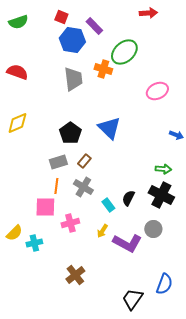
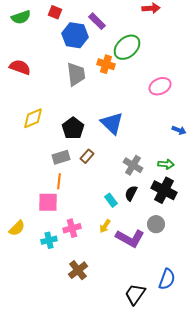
red square: (61, 17) -> (55, 12), moved
yellow diamond: (17, 123) -> (33, 118), moved
gray cross: (83, 187) -> (133, 165), moved
pink cross: (70, 223) -> (72, 228), moved
cyan cross: (34, 243) -> (49, 240), moved

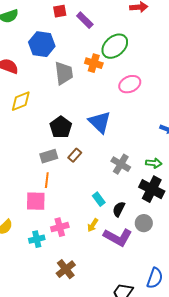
red square: (55, 12) -> (60, 11), moved, turned -32
blue hexagon: (75, 35) -> (42, 44), moved
pink ellipse: (160, 86) -> (130, 84), moved
yellow diamond: (33, 118) -> (21, 101), moved
black semicircle: (131, 193) -> (119, 209), moved

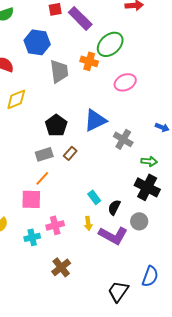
purple rectangle: (85, 20) -> (80, 18), size x1.4
blue triangle: (100, 122) -> (95, 120), turned 50
gray cross: (121, 164) -> (123, 139), moved
orange line: (47, 180) -> (42, 178), turned 35
yellow arrow: (93, 225) -> (88, 223), turned -40

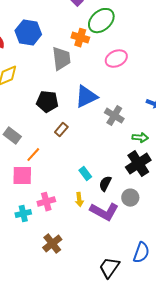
blue hexagon: (37, 42) -> (28, 33), moved
gray trapezoid: (59, 71) -> (61, 59), moved
black pentagon: (56, 125) -> (47, 102), turned -30
gray rectangle: (44, 154) -> (12, 136), moved, turned 54
black cross: (147, 187) -> (138, 164), turned 30

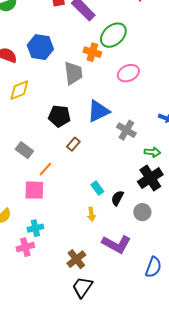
pink cross: (46, 202) -> (25, 247), moved
purple L-shape: (104, 212) -> (116, 244), moved
brown cross: (52, 244) -> (76, 259), moved
black trapezoid: (109, 268) -> (82, 287), moved

